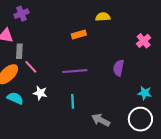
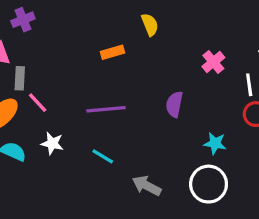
yellow semicircle: (103, 17) -> (150, 25), turned 72
cyan line: (73, 101) -> (103, 156), turned -56

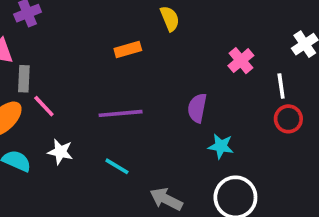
cyan star: (215, 143) -> (221, 146), moved

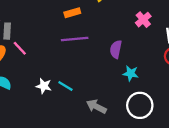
purple line: (121, 113) -> (75, 39), moved
white star: (60, 152) -> (44, 86), moved

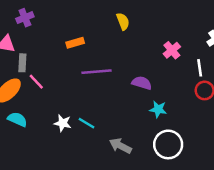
orange rectangle: (72, 13) -> (75, 43), moved
purple semicircle: (116, 49) -> (142, 83), turned 96

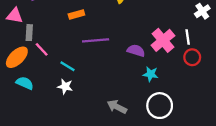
pink cross: (172, 50) -> (163, 40), moved, size x1.5
cyan line: (86, 123) -> (67, 66), moved

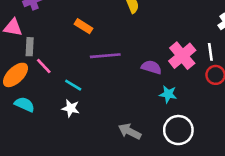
orange rectangle: (76, 15) -> (83, 26), turned 48

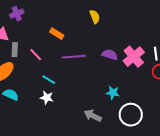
pink line: (44, 66) -> (36, 55), moved
purple semicircle: (151, 67) -> (110, 55), moved
cyan star: (168, 94) -> (113, 93), moved

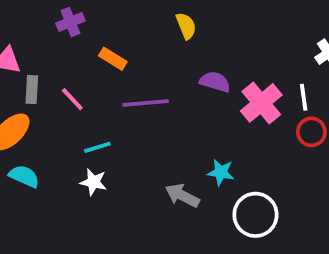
purple cross: (17, 14) -> (70, 22), moved
purple semicircle: (110, 55) -> (215, 82), moved
cyan line: (49, 80) -> (97, 147), turned -48
gray arrow: (93, 116) -> (182, 196), moved

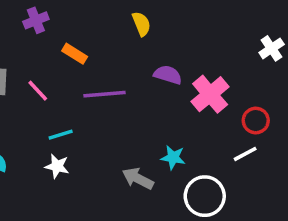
white line: (304, 97) -> (245, 154), moved, turned 70

